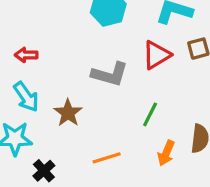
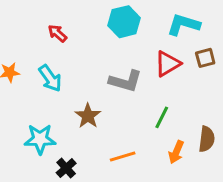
red arrow: (26, 55) -> (57, 33), moved, turned 42
cyan arrow: (26, 97) -> (50, 78), moved

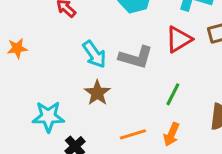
cyan arrow: (50, 78) -> (94, 54), moved
orange arrow: (176, 152) -> (171, 134), moved

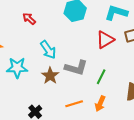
gray L-shape: (136, 57) -> (76, 68), moved
cyan star: (48, 117) -> (17, 68), moved

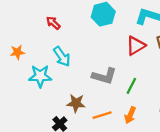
cyan arrow: (48, 50) -> (62, 56), moved
brown star: (50, 76) -> (76, 103), moved, turned -30

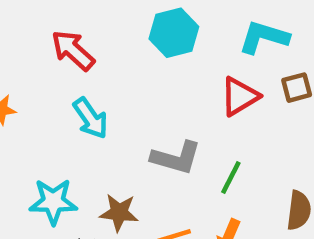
red arrow: (53, 23) -> (73, 50), size x1.5
cyan star: (40, 76) -> (53, 202), moved

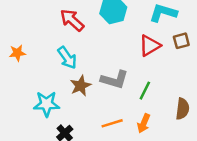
red arrow: (73, 50) -> (72, 20), moved
brown star: (119, 213) -> (81, 86), moved, turned -30

